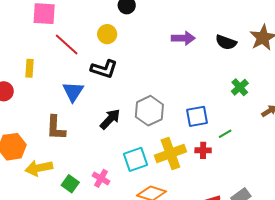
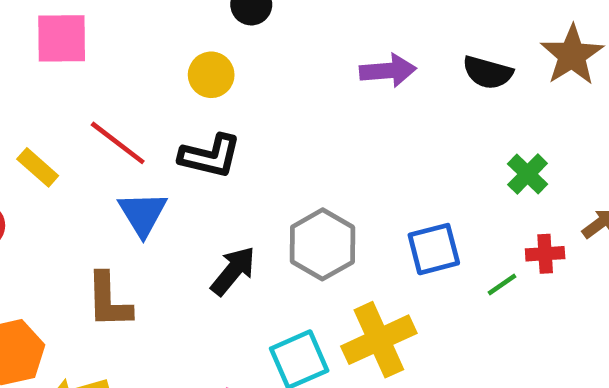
red line: (67, 44) -> (118, 143), moved
yellow rectangle: (30, 68) -> (38, 167), turned -48
red cross: (203, 150) -> (545, 254), moved

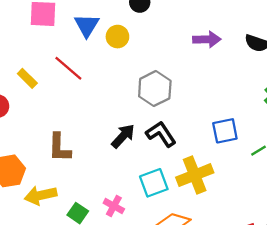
black L-shape: (210, 156) -> (161, 134), moved, turned -140
blue triangle: (143, 214) -> (87, 25), moved
gray hexagon: (323, 244) -> (155, 89), moved

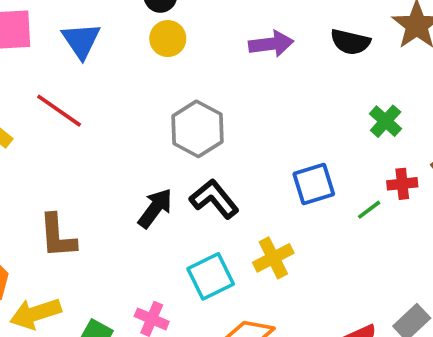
yellow circle: (117, 37) -> (168, 39), moved
yellow cross: (195, 175) -> (273, 258), size x0.7

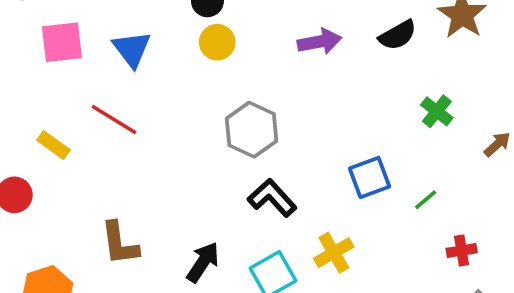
black semicircle: (350, 42) -> (398, 35), turned -39
red cross: (402, 184) -> (462, 251), moved
black arrow: (155, 208) -> (203, 262), moved

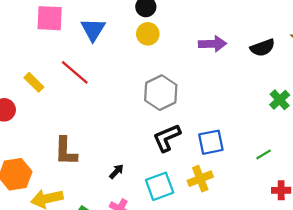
blue square: (370, 177) -> (211, 142), moved
black L-shape: (272, 198) -> (167, 138), turned -80
black arrow: (203, 262) -> (116, 171), size x0.6

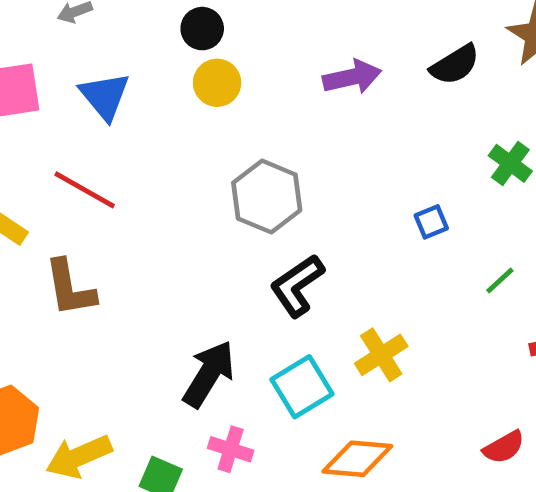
blue square: (211, 142) -> (431, 222), moved, size x0.6
brown L-shape: (66, 151) -> (70, 288), moved
black arrow: (116, 171) -> (209, 374), size x2.0

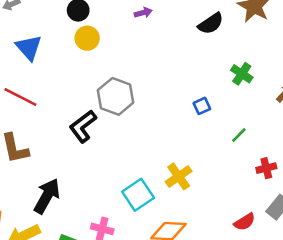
purple arrow: (352, 77) -> (143, 13), moved, size x0.6
black L-shape: (297, 286) -> (83, 126), moved
black arrow: (209, 374) -> (47, 196), moved

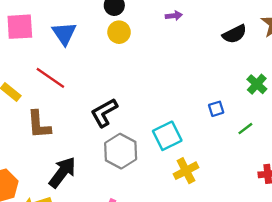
gray hexagon: (116, 96) -> (121, 151), moved
green line: (239, 135) -> (245, 129), moved
cyan square: (138, 195) -> (167, 136), moved

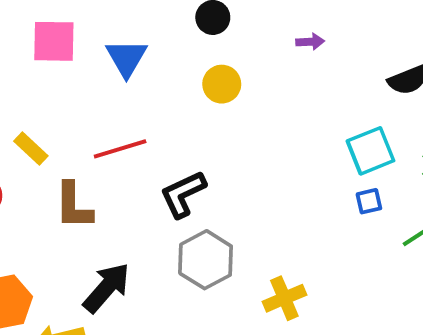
yellow circle: (119, 32) -> (222, 84), moved
red line: (50, 78) -> (120, 149), moved, turned -56
cyan square: (167, 136) -> (370, 151), moved
yellow cross: (186, 171) -> (284, 298), moved

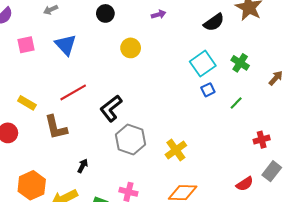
pink square: (54, 41) -> (26, 45), size x0.7
yellow circle: (222, 84) -> (131, 48), moved
black arrow: (107, 288) -> (83, 166), size x0.5

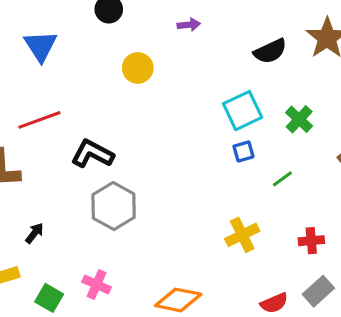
black L-shape: (111, 108) -> (92, 154), turned 56
yellow cross: (176, 150) -> (242, 235), moved

